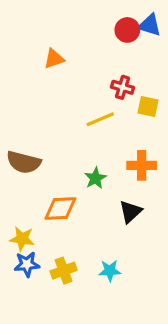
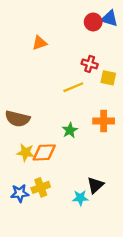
black triangle: (130, 212) -> (95, 185), moved
yellow star: (22, 239) -> (26, 152), moved
yellow cross: (64, 271) -> (41, 187), moved

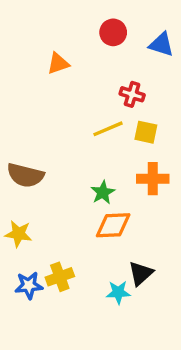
blue triangle: (109, 19) -> (161, 44), moved
red circle: (93, 22) -> (113, 32), moved
yellow square: (108, 78) -> (146, 132), moved
yellow star: (26, 152) -> (18, 234), moved
orange diamond: (44, 152) -> (113, 225), moved

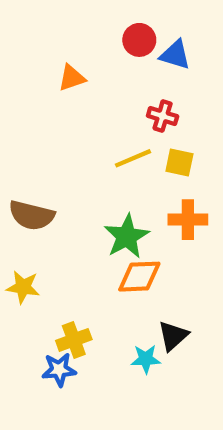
blue triangle: (161, 44) -> (175, 55), moved
green star: (103, 192) -> (127, 236), size x1.5
blue star: (29, 285) -> (59, 370), moved

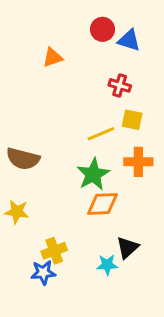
yellow line: (133, 158) -> (101, 134), moved

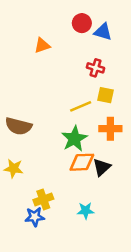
black triangle: (127, 248) -> (102, 167), moved

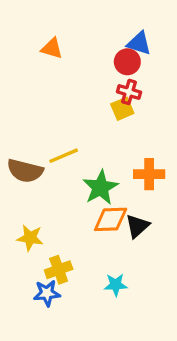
red circle: (82, 23) -> (127, 62), moved
orange triangle: (42, 45) -> (52, 48), moved, turned 35
yellow square: (105, 95) -> (122, 109), moved, turned -35
yellow line: (81, 106) -> (64, 156), moved
yellow star: (14, 168) -> (30, 238), moved

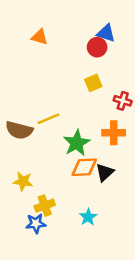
red cross: (129, 92) -> (123, 101), moved
cyan star: (116, 285) -> (88, 217), turned -30

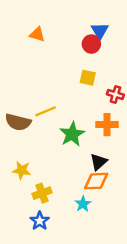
blue triangle: (106, 33) -> (100, 31), turned 42
yellow square: (93, 83) -> (88, 78), turned 35
orange diamond: (84, 167) -> (96, 181), moved
blue star: (36, 223) -> (40, 221), moved, turned -30

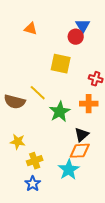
yellow square: (88, 78) -> (61, 64), moved, size x1.5
yellow line: (46, 111) -> (38, 93), turned 66
cyan star: (83, 204) -> (69, 170), size x1.5

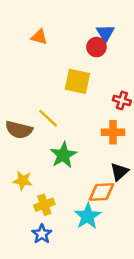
green star: (60, 112) -> (63, 155), moved
black triangle: (82, 135) -> (119, 172), moved

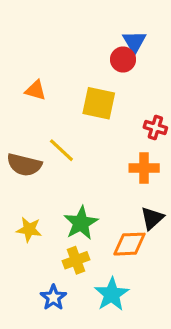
orange triangle: (39, 37) -> (36, 90), moved
green star: (63, 155) -> (81, 223), moved
yellow cross: (44, 205) -> (76, 260), moved
cyan star: (88, 216) -> (112, 294), moved

